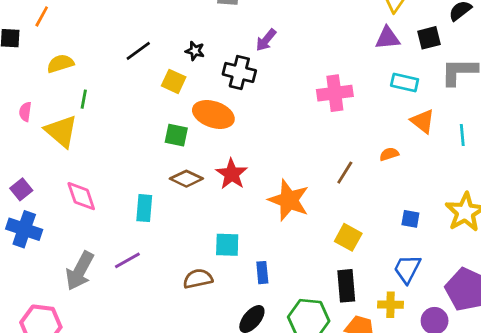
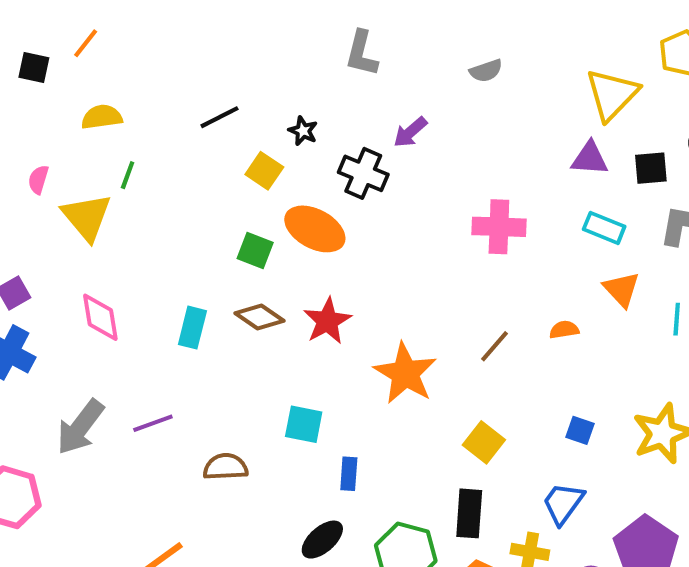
cyan rectangle: (144, 208) -> (192, 328), moved
brown semicircle: (198, 279) -> (225, 467), moved

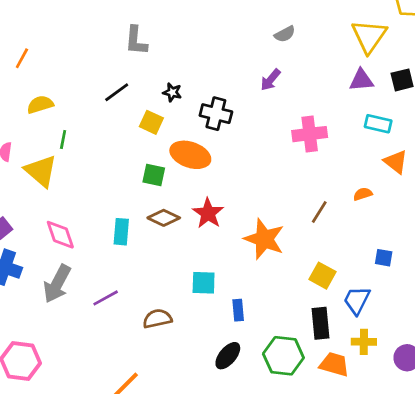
gray L-shape: (362, 53) -> (136, 41), moved
purple arrow: (410, 132) -> (270, 80), moved
gray arrow: (80, 427) -> (57, 284), moved
blue trapezoid: (563, 503) -> (357, 300), moved

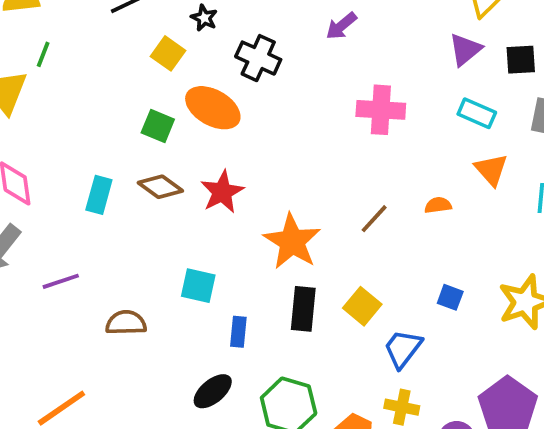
purple triangle: (361, 80) -> (465, 50), turned -45
black rectangle: (320, 323) -> (303, 309), moved

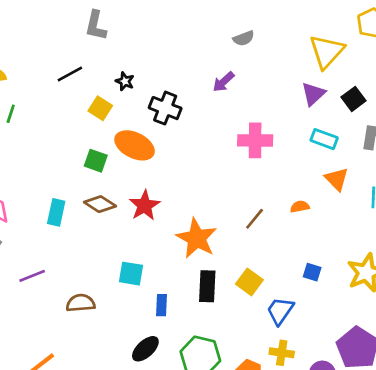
black square: (521, 60) -> (354, 99), turned -30

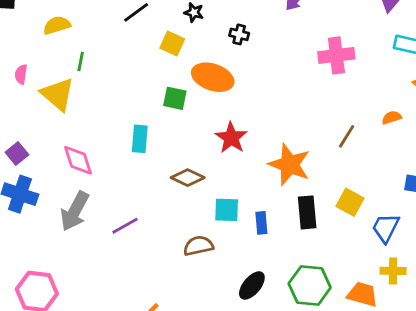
black cross: (165, 108) -> (239, 34), size x0.6
brown diamond: (100, 204) -> (188, 178), moved
cyan rectangle: (56, 212) -> (140, 139), moved
brown semicircle: (81, 303) -> (198, 246), moved
blue rectangle: (162, 305) -> (261, 223), moved

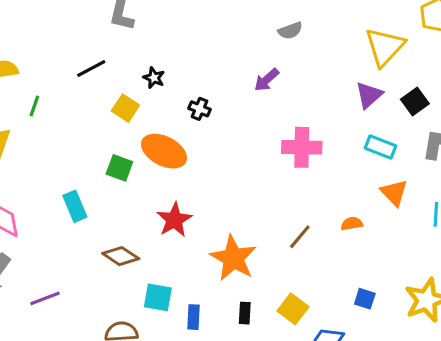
green line: (81, 62) -> (34, 106), moved
cyan rectangle: (140, 139) -> (75, 206), turned -36
black rectangle: (307, 212) -> (245, 313), size x0.6

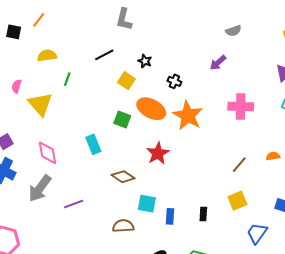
orange star: (233, 258) -> (188, 116), moved
yellow square: (293, 309) -> (237, 201), moved, turned 30

